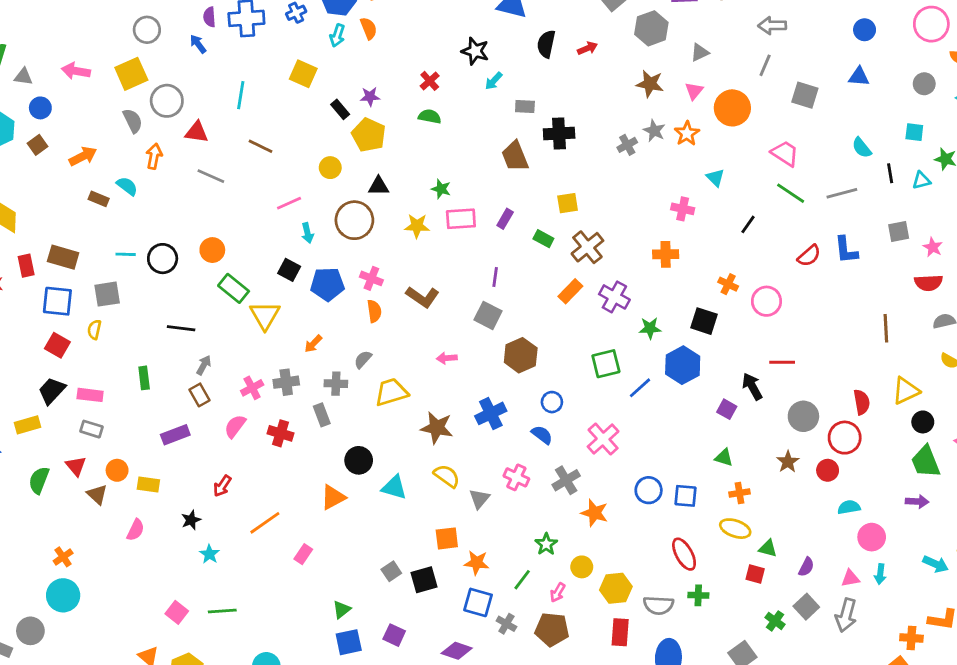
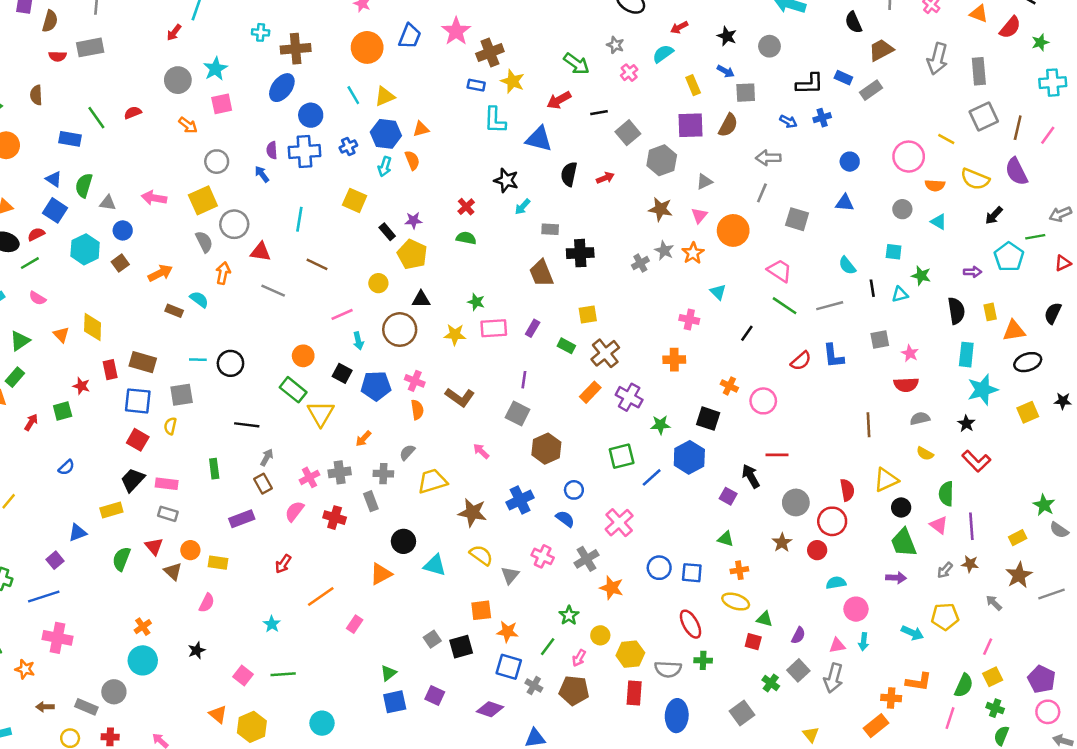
orange circle: (212, 250) -> (303, 356), moved
pink arrow: (447, 358) -> (481, 451), turned 48
black star: (191, 520) -> (197, 650), moved

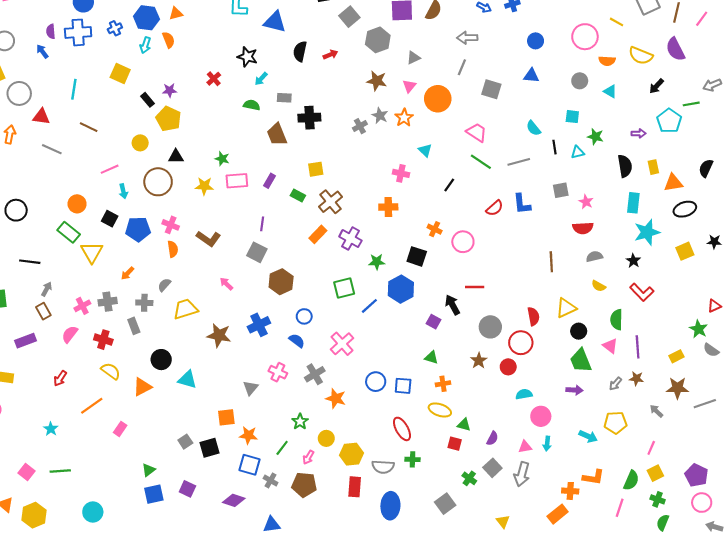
green semicircle: (466, 238) -> (252, 105), moved
red triangle: (1063, 263) -> (714, 306), moved
yellow semicircle: (481, 555) -> (111, 371), moved
brown star: (1019, 575) -> (677, 388), turned 30

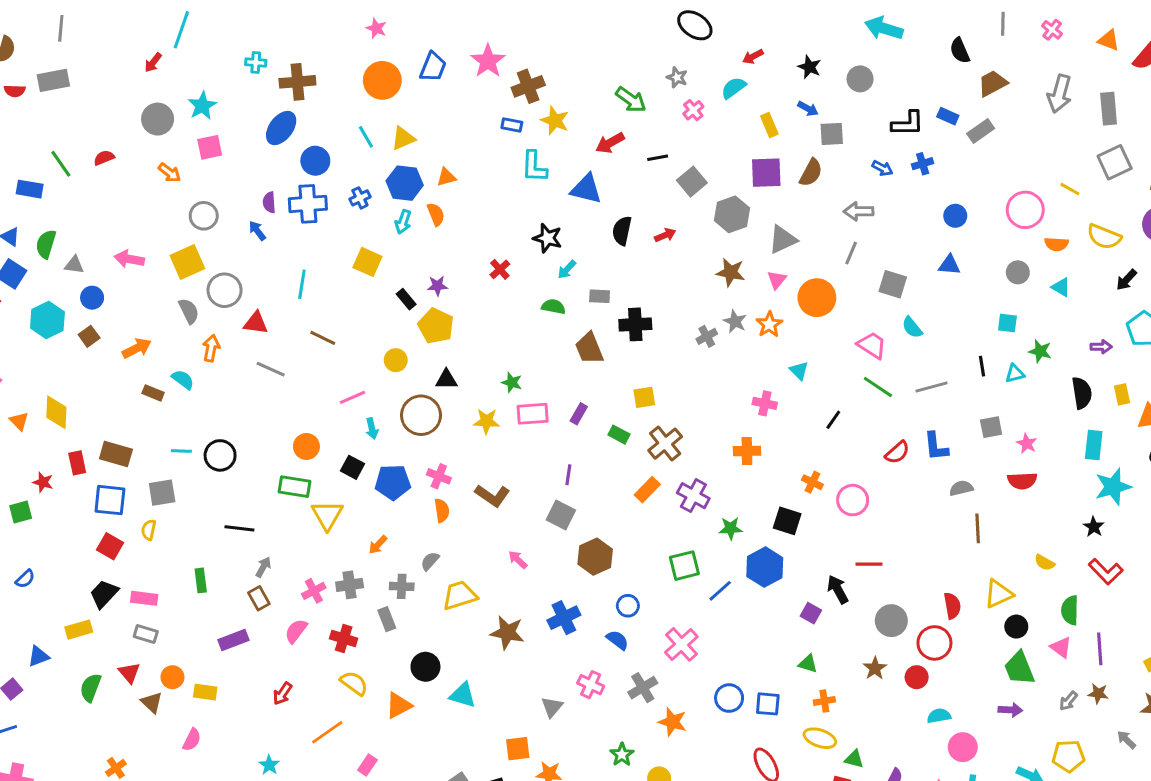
gray triangle: (414, 58) -> (783, 240), size x1.5
cyan semicircle: (533, 128) -> (912, 327), moved
green rectangle: (69, 232) -> (294, 487), turned -30
gray semicircle: (594, 256) -> (961, 488), moved

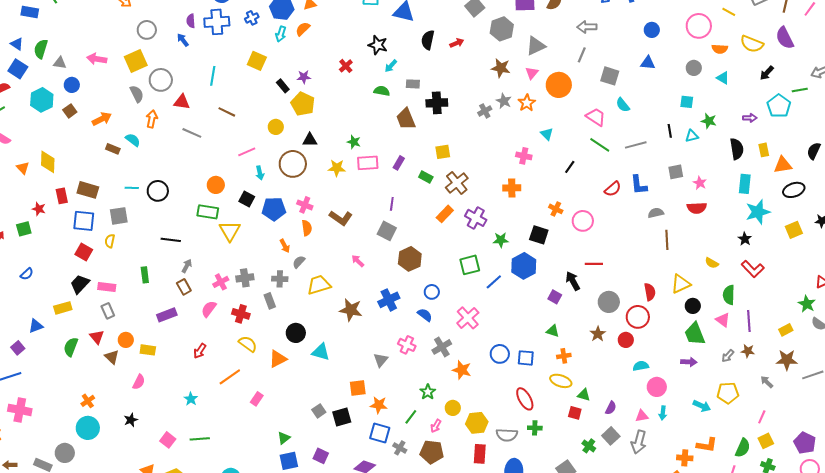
orange semicircle: (436, 214) -> (303, 29), turned -112
orange arrow: (378, 545) -> (285, 246), moved, turned -72
gray rectangle: (146, 634) -> (108, 311), turned 49

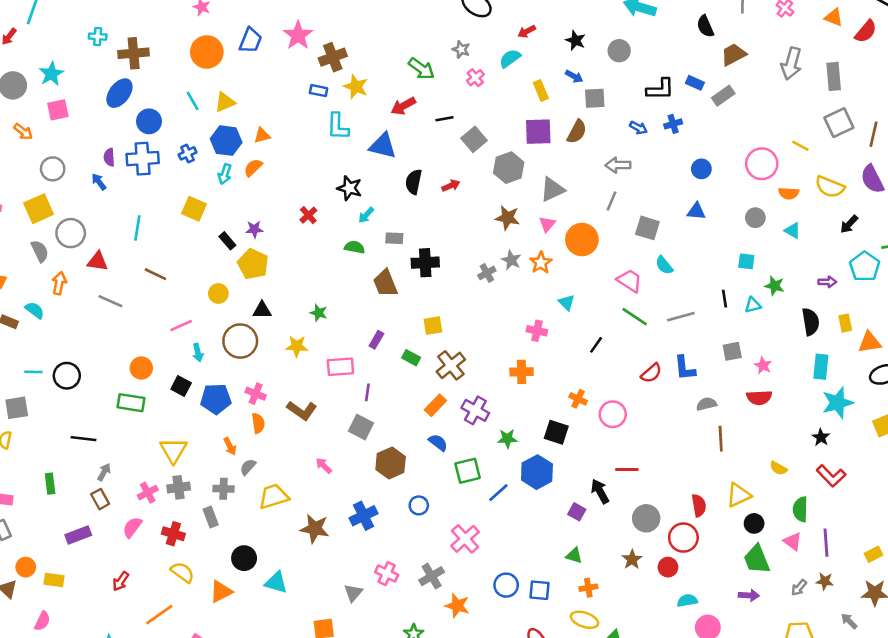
pink rectangle: (368, 163) -> (340, 367), moved
yellow triangle: (230, 231) -> (173, 450), moved
blue semicircle: (425, 315) -> (438, 443), moved

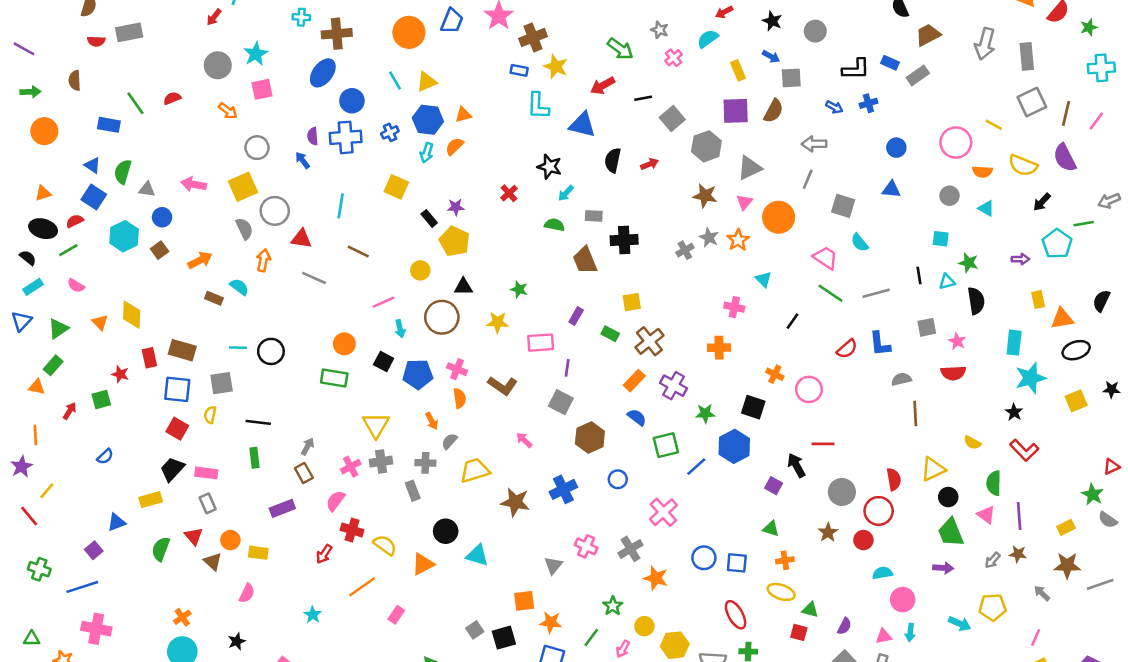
black semicircle: (811, 322) -> (976, 301), moved
black line: (83, 439) -> (258, 422), moved
red cross: (173, 534) -> (352, 530), moved

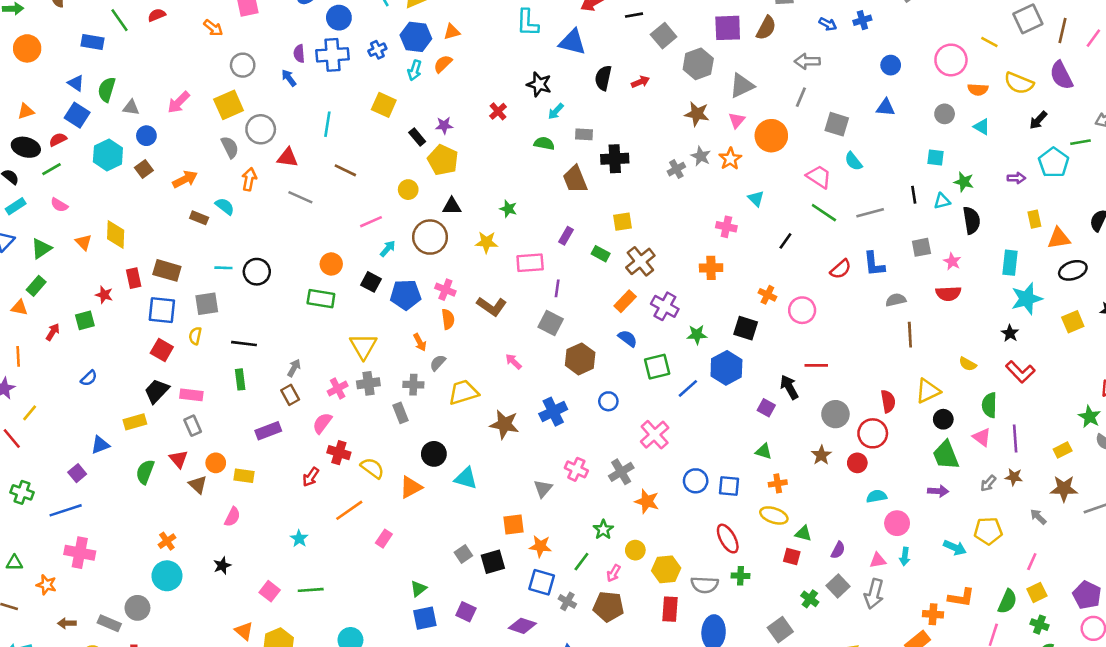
pink arrow: (194, 184) -> (179, 102), turned -55
cyan arrow: (400, 329) -> (388, 249), turned -126

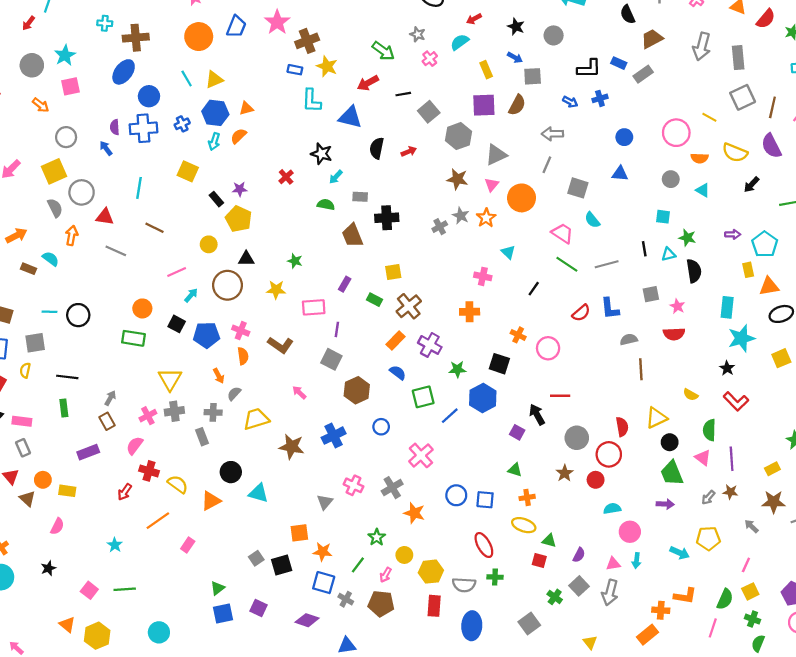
cyan pentagon: (1054, 163) -> (765, 244), moved

